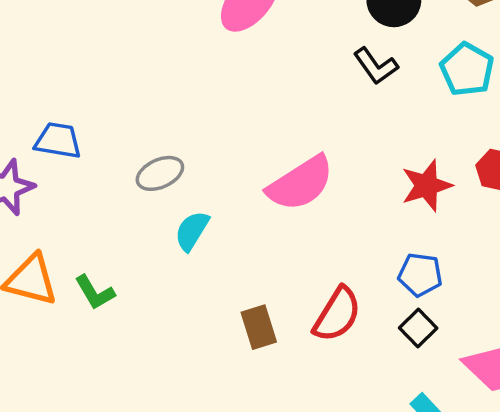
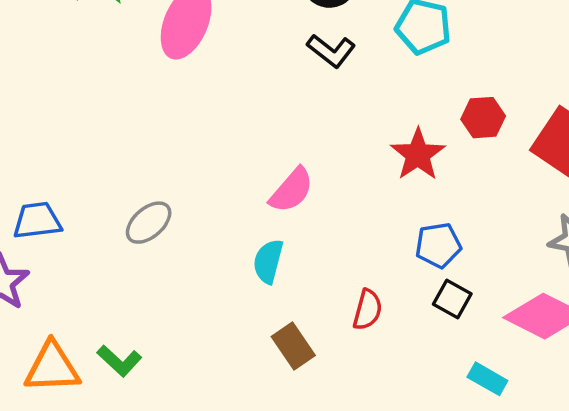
pink semicircle: (300, 183) -> (291, 190), size x0.7
cyan semicircle: (192, 231) -> (268, 261), moved
red semicircle: (337, 314) -> (368, 310), size x0.7

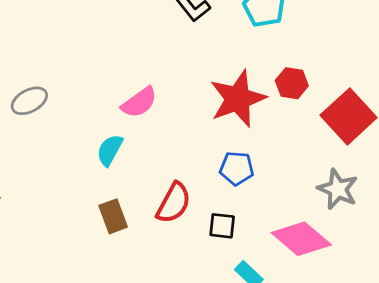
red star: (418, 155) -> (238, 99), size x1.4
black square: (452, 299) -> (222, 226), moved, turned -36
red semicircle: (368, 310) -> (174, 203), size x1.4

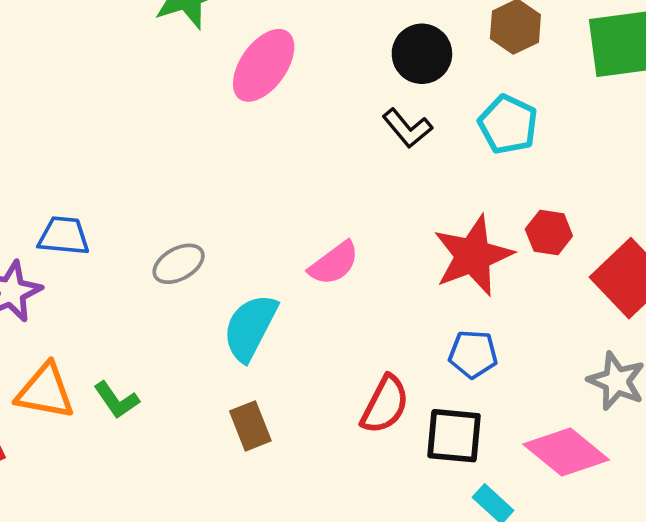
cyan semicircle: (110, 150) -> (250, 327), moved, size x1.5
brown rectangle: (113, 216) -> (250, 426), moved
black square: (222, 226) -> (454, 436), size x1.5

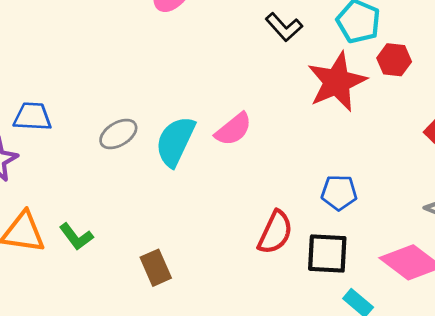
red hexagon: (549, 233) -> (394, 60), moved
red star: (473, 256) -> (337, 82), moved
cyan semicircle: (250, 327) -> (175, 141), moved
brown rectangle: (250, 426) -> (156, 268), moved

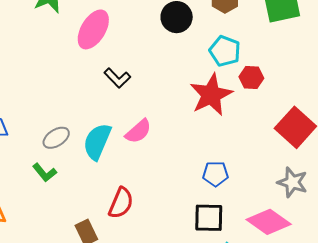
black L-shape: (284, 27) -> (117, 78), moved
red semicircle: (275, 232) -> (121, 203), moved
green L-shape: (76, 237) -> (45, 173), moved

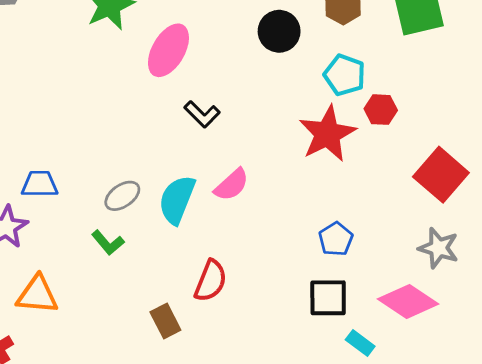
blue pentagon: (216, 174) -> (336, 239), turned -30

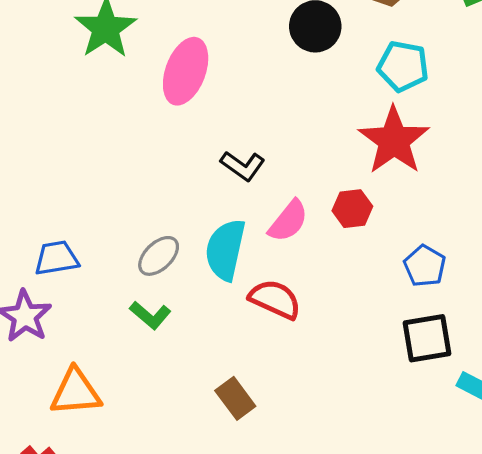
red hexagon: (381, 110) -> (352, 209), moved
black L-shape: (202, 114) -> (243, 166), moved
red semicircle: (211, 281) -> (275, 299), moved, turned -78

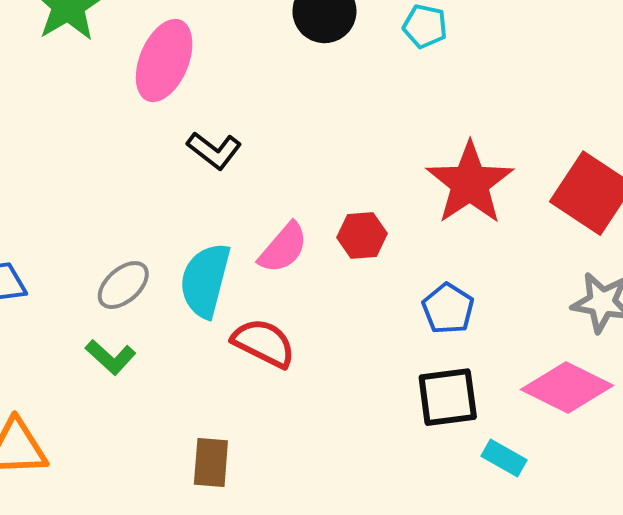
cyan pentagon: (403, 66) -> (425, 26), moved, size x0.7
red star: (394, 140) -> (470, 183), moved
black L-shape: (243, 166) -> (214, 150), moved
brown rectangle: (235, 398) -> (211, 462), turned 39

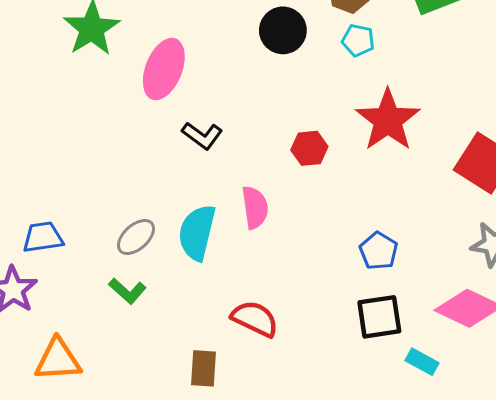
red star: (470, 183) -> (388, 120), moved
red hexagon: (362, 236) -> (309, 148), moved
pink semicircle: (283, 248) -> (255, 207), turned -48
red semicircle: (264, 343) -> (255, 319), moved

